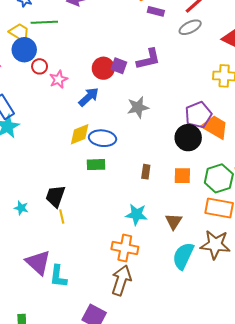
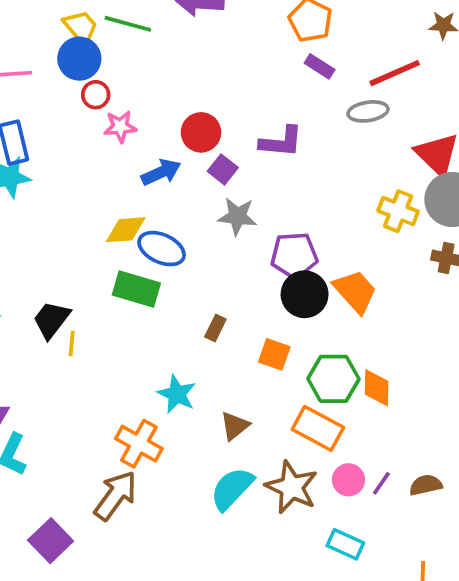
purple square: (119, 66) -> (223, 169), moved
purple pentagon: (198, 115) -> (294, 255), moved
green rectangle: (96, 165) -> (136, 289), size x1.4
yellow line: (62, 216) -> (72, 343), moved

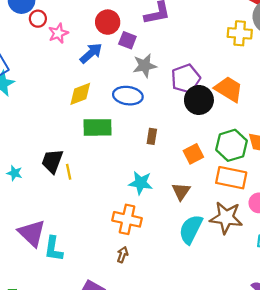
blue ellipse: (162, 249) -> (128, 96), moved
orange square: (274, 354) -> (193, 154), moved, turned -30
brown arrow: (116, 496) -> (122, 255), size x0.5

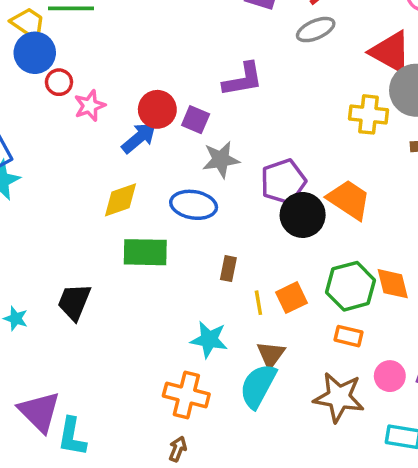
red circle: (108, 22) -> (157, 109), moved
yellow line: (69, 172) -> (258, 303), moved
orange rectangle: (231, 178) -> (349, 336), size x0.6
cyan semicircle: (191, 229) -> (258, 386), moved

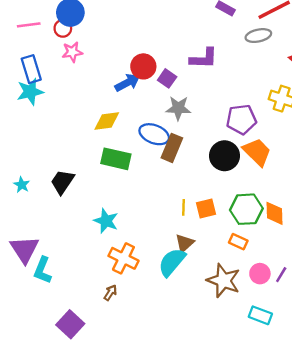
red circle: (59, 82) -> (63, 28), moved
pink star: (90, 106) -> (72, 52), moved
purple pentagon: (283, 182) -> (241, 119), moved
brown rectangle: (228, 269) -> (172, 148), moved, size x1.6
cyan star: (209, 340) -> (106, 221), moved

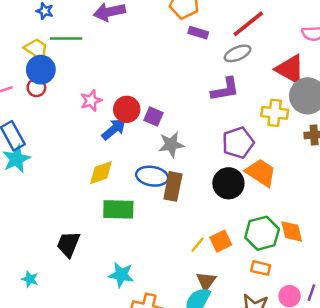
pink star: (72, 52) -> (91, 101), moved
purple L-shape: (204, 58) -> (225, 89), moved
cyan star: (22, 185) -> (30, 279), moved
yellow line: (183, 207) -> (198, 245), turned 49

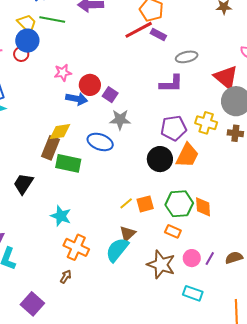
red line: (248, 24) -> (139, 30), moved
yellow cross: (275, 113) -> (206, 123), moved
blue arrow: (114, 129) -> (77, 99), turned 40
orange trapezoid: (261, 173) -> (187, 155), turned 72
brown rectangle: (173, 186) -> (50, 148), moved

